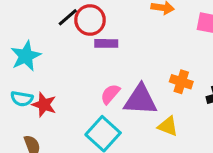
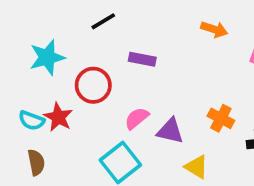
red circle: (90, 20) -> (93, 85), moved
cyan semicircle: (22, 99) -> (32, 120), moved
purple triangle: (140, 100) -> (170, 131), size x0.7

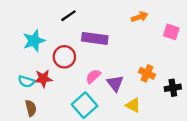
orange arrow: (214, 29) -> (140, 17), turned -35
purple rectangle: (142, 59) -> (95, 38), size x1.5
red star: (58, 117) -> (43, 78), turned -30
purple triangle: (170, 131) -> (115, 83), turned 42

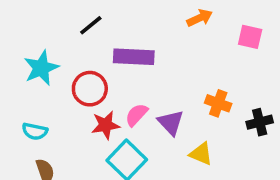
red star: (43, 78) -> (106, 125), moved

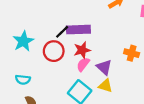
black line: (91, 25) -> (62, 32), moved
red star: (106, 125) -> (82, 50), moved
yellow triangle: (201, 154) -> (105, 86), moved

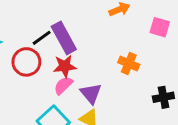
purple rectangle: (78, 30) -> (64, 38), turned 55
orange cross: (132, 53) -> (129, 64), moved

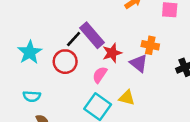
red star: (65, 66) -> (112, 53), moved
purple triangle: (91, 93) -> (139, 63), moved

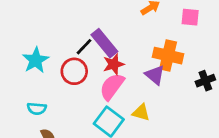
orange cross: (150, 45) -> (168, 56), size x1.5
red star: (112, 53) -> (114, 64), moved
pink semicircle: (100, 75) -> (112, 87), size x1.5

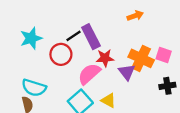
pink square: (190, 17) -> (164, 55), moved
red star: (114, 64) -> (105, 58), moved
cyan semicircle: (37, 109) -> (34, 88), moved, size x1.5

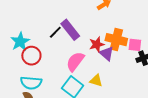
red circle: (61, 54) -> (31, 56), moved
pink square: (164, 55) -> (135, 45), moved
red star: (105, 58) -> (97, 44), moved

